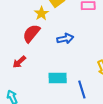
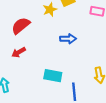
red semicircle: (31, 33) -> (21, 26), moved

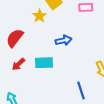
cyan rectangle: (53, 76) -> (44, 63), moved

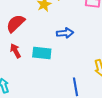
red arrow: (18, 64) -> (15, 51), turned 96

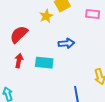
red arrow: (15, 51) -> (19, 61), turned 40

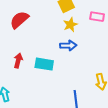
yellow star: (46, 16) -> (70, 25), moved
red semicircle: (19, 34) -> (19, 20), moved

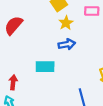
red arrow: (18, 61) -> (13, 82), moved

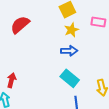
cyan rectangle: (45, 67) -> (70, 78), moved, turned 30

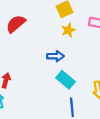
blue arrow: (69, 51) -> (55, 56), moved

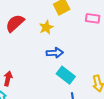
yellow star: (68, 30) -> (46, 27), moved

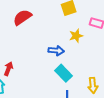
yellow star: (46, 27) -> (76, 36), moved

